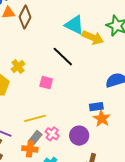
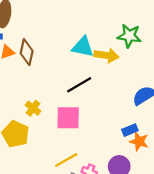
black line: (63, 57) -> (79, 85), turned -60
pink square: (46, 83) -> (68, 118), size x1.6

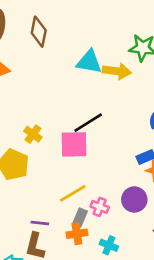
brown diamond: (27, 52) -> (39, 32), moved
black line: (79, 85) -> (88, 123), moved

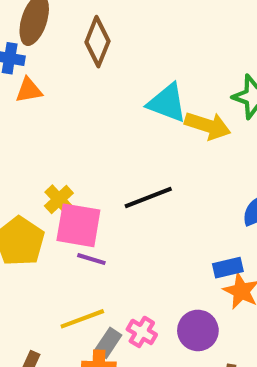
pink square: (74, 144) -> (78, 225), moved
yellow line: (73, 193) -> (82, 319), moved
purple line: (40, 223) -> (91, 259), moved

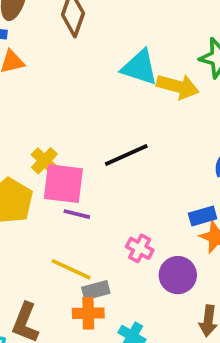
yellow line: (82, 319) -> (71, 269), turned 48
pink cross: (142, 332) -> (140, 248), moved
gray rectangle: (108, 343) -> (96, 290), turned 44

